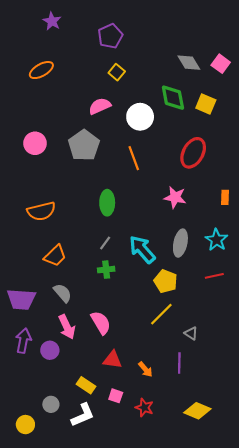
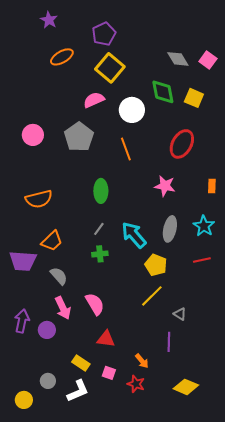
orange ellipse: (41, 70) -> (62, 57), moved
yellow square: (117, 72) -> (110, 68), size x1.8
purple trapezoid: (21, 299) -> (23, 261), moved
orange arrow: (145, 369) -> (142, 361), moved

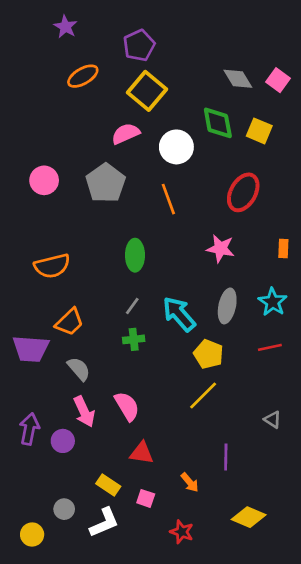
gray triangle: (180, 314) -> (273, 420), moved
red star: (136, 384) -> (182, 532), moved

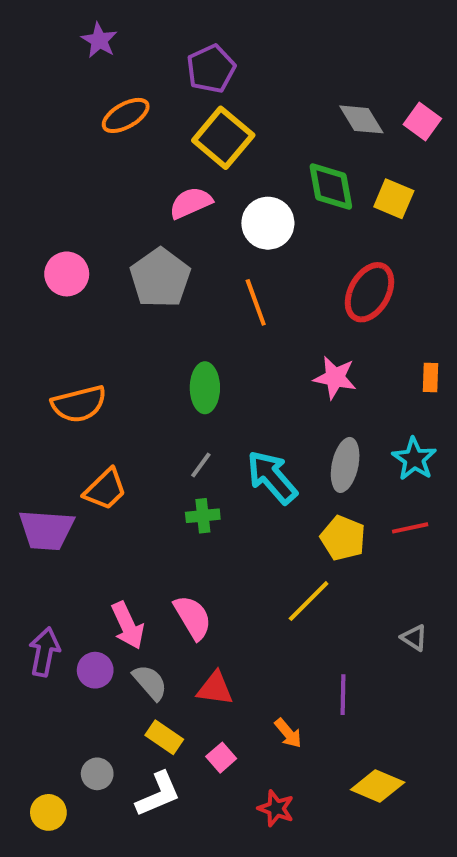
yellow pentagon: (208, 354) -> (343, 538), moved
gray semicircle: (79, 369) -> (150, 682), moved
pink square: (146, 498) -> (221, 758), turned 30

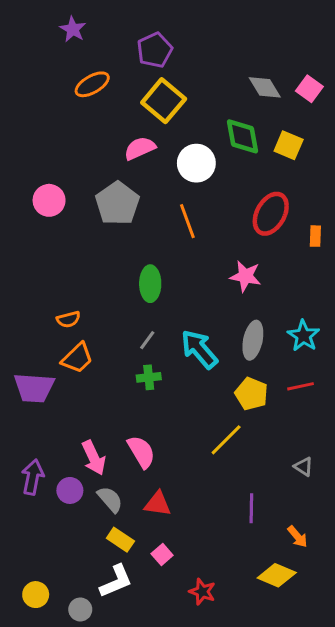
orange rectangle: (430, 378) -> (315, 236), moved
orange semicircle: (79, 404) -> (68, 319), moved, size x0.6
orange arrow: (288, 733) -> (298, 537), moved
gray circle: (97, 774) -> (80, 609), moved

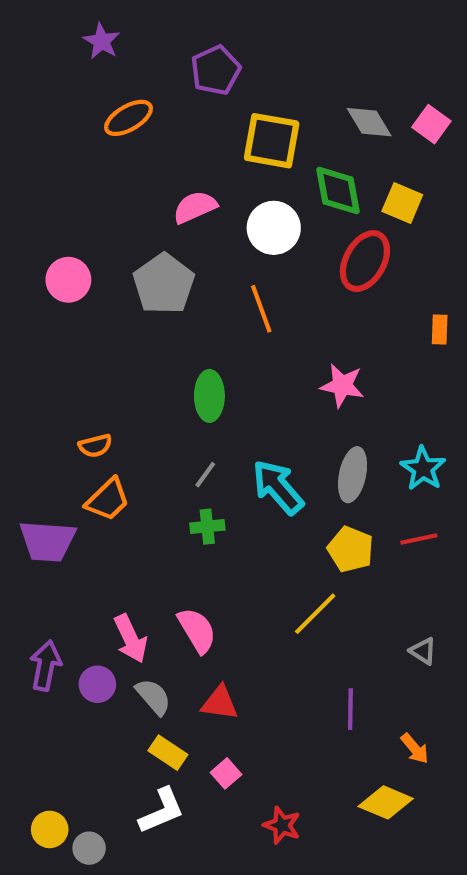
yellow square: (164, 101) -> (272, 141), moved, turned -30
red ellipse: (271, 214) -> (365, 261), moved
gray circle: (80, 609) -> (89, 848), moved

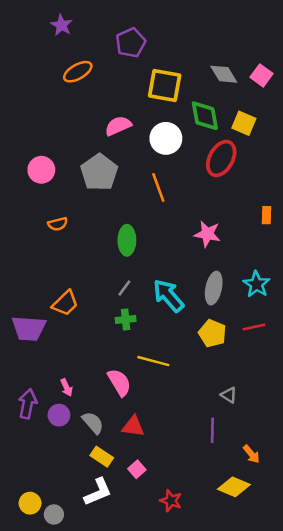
orange rectangle: (440, 330) -> (267, 215), moved
orange semicircle: (95, 446) -> (58, 224), moved
yellow line: (315, 614) -> (153, 361), moved, turned 60
pink arrow: (131, 639) -> (66, 387), moved, size x0.6
gray triangle: (423, 651) -> (229, 395), moved

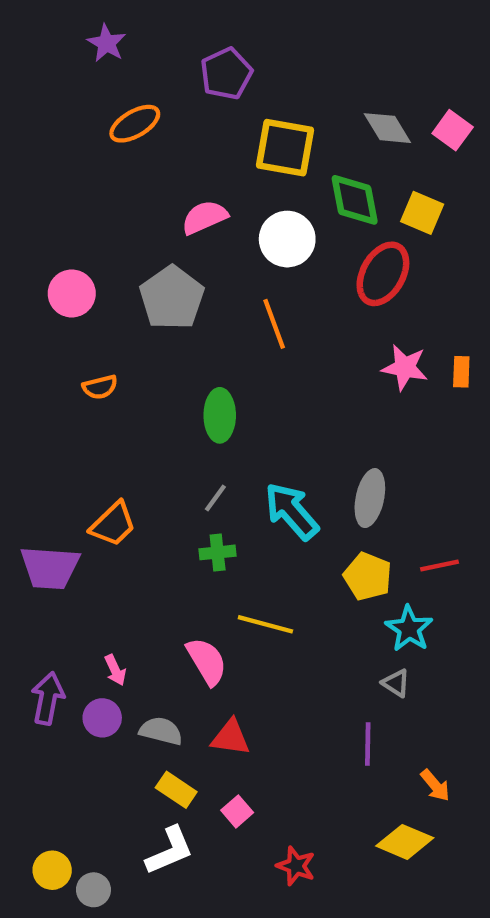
pink star: (207, 234) -> (405, 367), moved
cyan star: (256, 284) -> (409, 629), moved
gray semicircle: (93, 423) -> (161, 731), turned -35

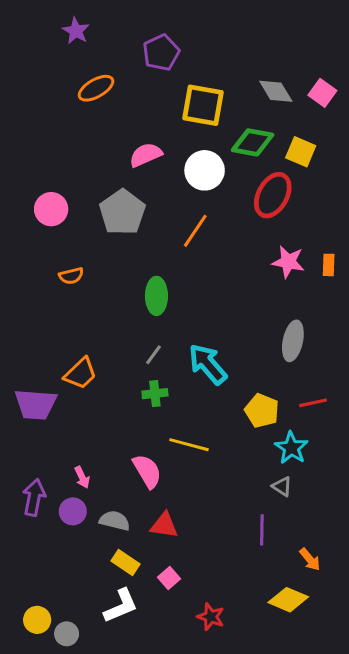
green diamond: (355, 200) -> (253, 142), turned -69
orange line: (274, 324) -> (195, 231), turned 54
gray ellipse: (370, 498) -> (293, 341), moved

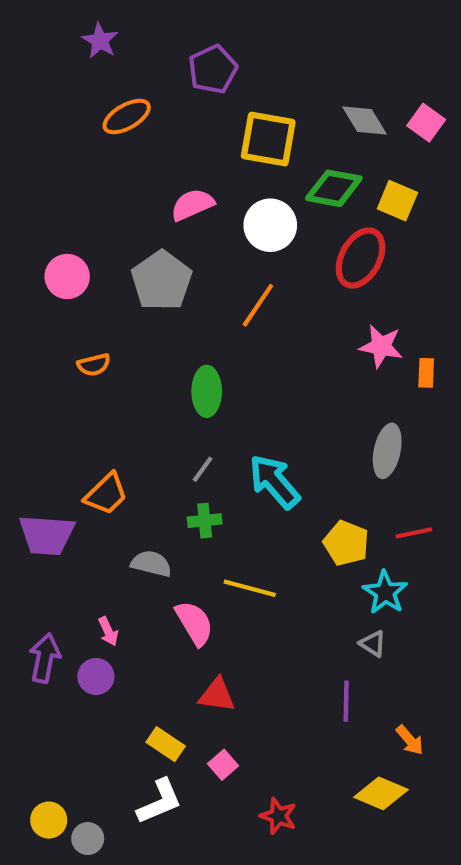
orange rectangle: (329, 265) -> (426, 373), moved
gray semicircle: (115, 521) -> (151, 564), moved

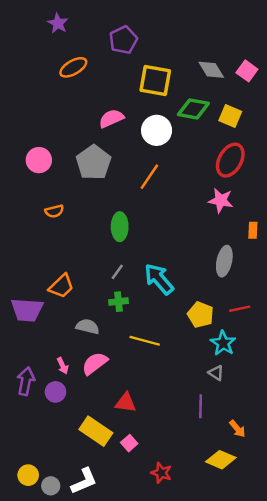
red ellipse: (361, 258) -> (230, 160), moved
orange rectangle: (426, 373) -> (253, 230), moved
pink semicircle: (194, 623) -> (95, 363), moved, turned -96
yellow rectangle: (166, 744) -> (96, 431), size x1.5
white L-shape: (159, 802) -> (84, 481), moved

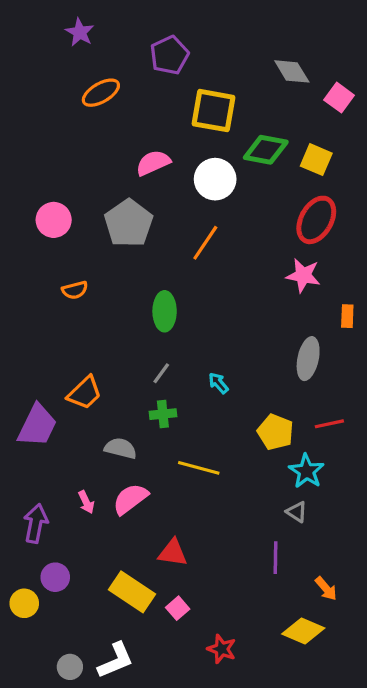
gray diamond: (211, 70) -> (292, 71), moved
cyan arrow: (159, 279) -> (218, 383), size x0.5
purple trapezoid: (27, 310) -> (37, 425), turned -68
purple circle: (55, 392) -> (55, 577), moved
yellow circle: (28, 475) -> (24, 603), moved

